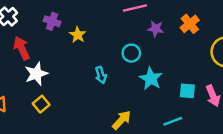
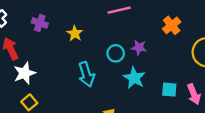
purple star: (156, 29) -> (139, 48), moved
yellow star: (78, 35) -> (75, 33), moved
cyan arrow: (101, 75) -> (86, 74), size x1.5

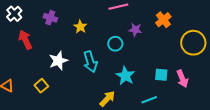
purple star: (139, 48) -> (135, 30), moved
white star: (25, 73) -> (58, 61), moved
cyan star: (134, 78) -> (125, 76), moved

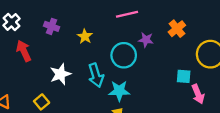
cyan circle: (115, 44) -> (124, 55), size x1.5
cyan square: (161, 75) -> (184, 76), moved
cyan star: (125, 76) -> (119, 91), moved, turned -30

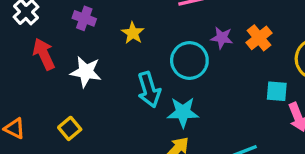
orange cross: (177, 29) -> (259, 38), moved
white star: (60, 74) -> (86, 72), moved, turned 30

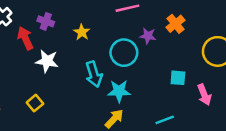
orange cross: (259, 38) -> (175, 24), moved
red arrow: (44, 54) -> (25, 38), moved
cyan square: (277, 91) -> (178, 78), moved

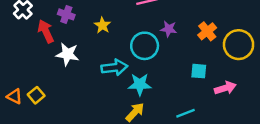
orange cross: (175, 24) -> (207, 31), moved
cyan arrow: (94, 74) -> (114, 67), turned -80
pink arrow: (204, 95) -> (225, 88), turned -85
yellow square: (35, 103) -> (36, 95), moved

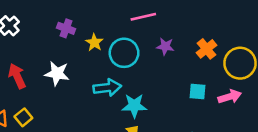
purple cross: (66, 14) -> (66, 28), moved
red arrow: (46, 31) -> (17, 76), moved
cyan circle: (145, 46) -> (124, 53), moved
pink arrow: (225, 88) -> (230, 97), moved

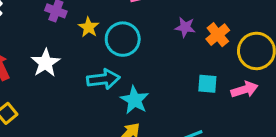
purple star: (165, 46) -> (185, 27), moved
white star: (57, 73) -> (45, 63), turned 30
cyan star: (134, 106) -> (135, 100), turned 30

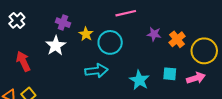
white star: (45, 63) -> (56, 46), moved
cyan star: (135, 100) -> (139, 80), moved

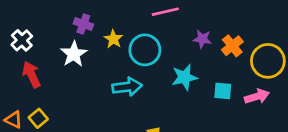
white cross: (17, 20) -> (22, 40), moved
cyan star: (139, 80) -> (185, 77), moved, turned 30

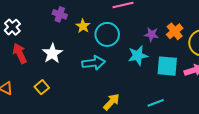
purple star: (202, 39) -> (151, 34), moved
white star: (74, 54) -> (52, 53), moved
cyan square: (223, 91) -> (167, 66), size x1.5
yellow square: (38, 118) -> (42, 87), moved

